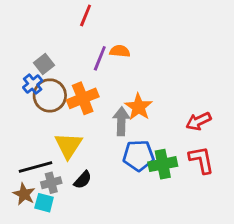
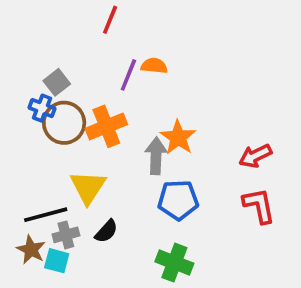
blue cross: (33, 84) -> (42, 108), turned -30
green cross: (163, 164) -> (174, 263), moved, turned 32

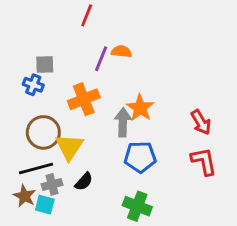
gray square: (57, 82) -> (45, 65), turned 36
brown circle: (64, 123) -> (43, 132), moved
red arrow: (255, 156) -> (201, 122), turned -95

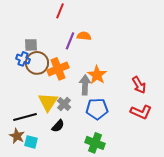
brown circle: (43, 132) -> (37, 63), moved
red L-shape: (204, 161) -> (141, 112), turned 125
gray cross: (52, 184) -> (64, 104), moved, turned -32

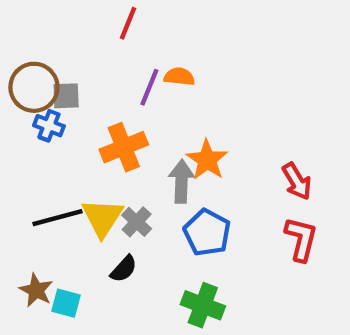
brown circle: (37, 63) -> (34, 87), moved
blue pentagon: (97, 109) -> (207, 233), turned 30
red L-shape: (141, 112) -> (301, 239), turned -100
black line: (25, 117) -> (57, 218), moved

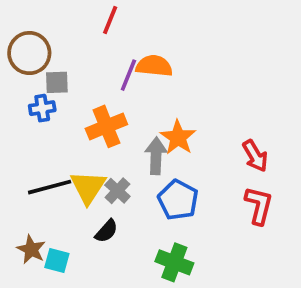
orange semicircle: (179, 77) -> (154, 66), size x1.4
brown circle: (34, 87) -> (29, 53), moved
blue cross: (49, 126) -> (42, 108), turned -30

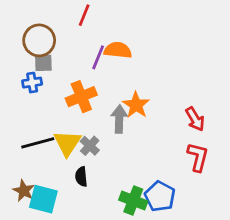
brown circle: (29, 53) -> (39, 40), moved
blue pentagon: (178, 200) -> (160, 196), moved
black semicircle: (106, 231) -> (81, 177), turned 132
cyan square: (57, 260) -> (43, 199), size x1.5

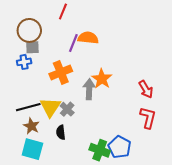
brown star: (24, 191) -> (31, 126), moved

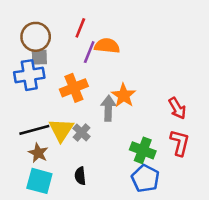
red line: (63, 12) -> (80, 28), moved
blue cross: (24, 62) -> (29, 75), size x1.6
black semicircle: (61, 132) -> (80, 176), moved
green cross: (100, 150) -> (143, 150), moved

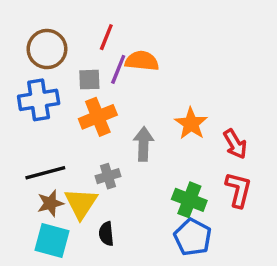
gray square: (39, 57) -> (89, 80), moved
orange star: (124, 95) -> (191, 124), moved
yellow triangle: (61, 130) -> (81, 203), moved
gray cross: (82, 132) -> (108, 176), turned 30
brown star: (38, 153) -> (50, 203), turned 30

